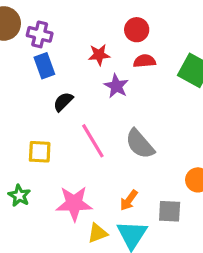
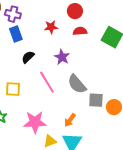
purple star: (116, 86) -> (62, 57), moved
gray square: (170, 211) -> (96, 100), moved

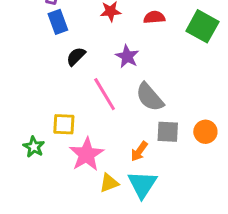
yellow square: (13, 89) -> (64, 124), moved
gray square: (96, 100) -> (168, 132), moved
pink star: (35, 122) -> (86, 154), turned -30

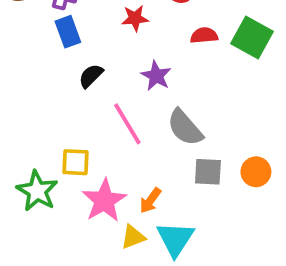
red semicircle: (154, 17) -> (204, 35), moved
green star: (34, 147) -> (37, 191), size x1.5
orange arrow: (139, 151) -> (150, 201), moved

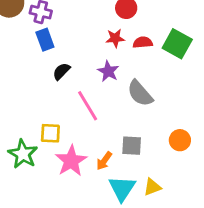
red star: (135, 18) -> (115, 38), moved
gray semicircle: (185, 128) -> (140, 93), moved
gray square: (208, 172) -> (132, 146), moved
yellow triangle: (133, 237) -> (152, 187), moved

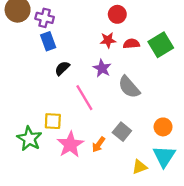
green square: (177, 44) -> (161, 45), turned 30
gray square: (132, 146) -> (122, 132), turned 36
cyan triangle: (122, 188) -> (164, 156), moved

